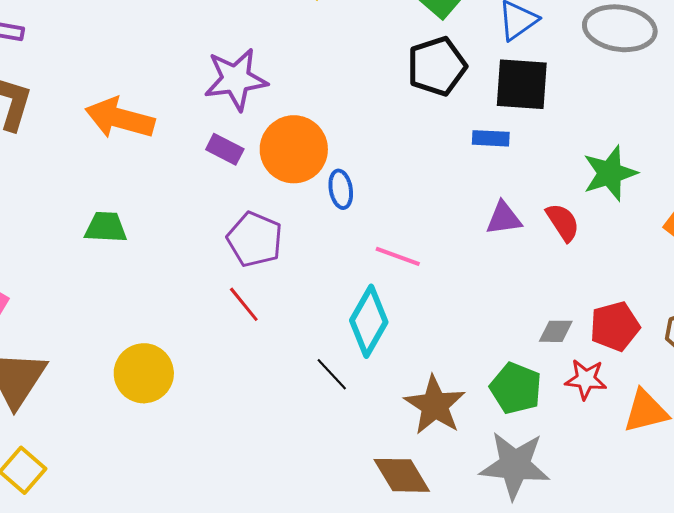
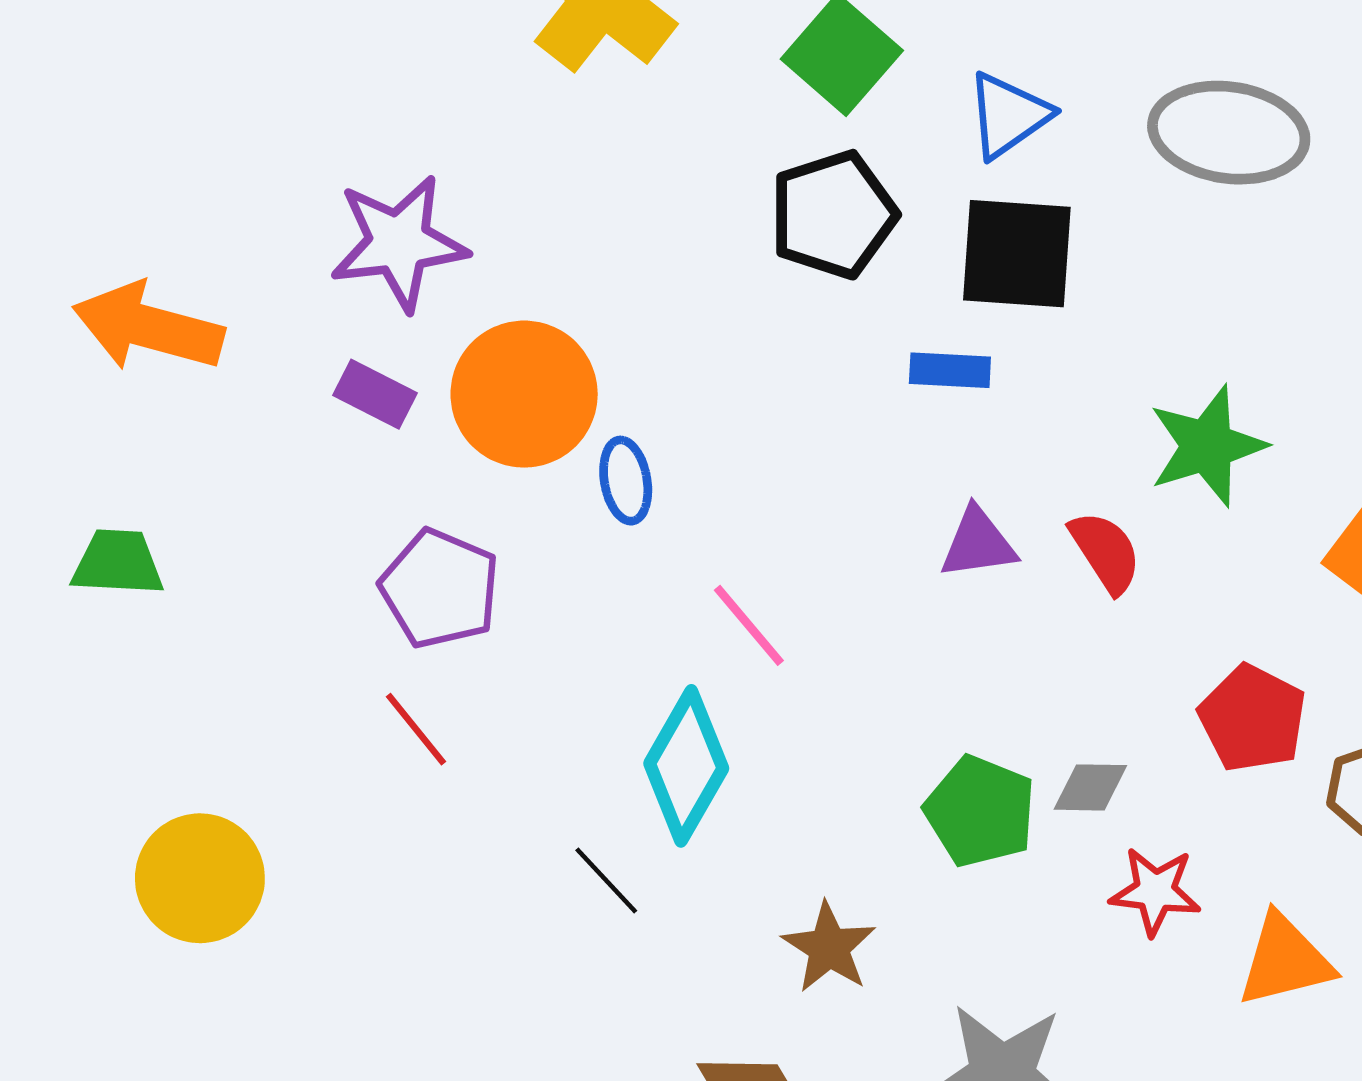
pink line: (398, 256) -> (749, 625), turned 30
red pentagon: (615, 326) -> (1252, 718), moved, turned -30
green pentagon: (516, 388) -> (980, 811), moved
brown star: (435, 405) -> (829, 947), size x0.7

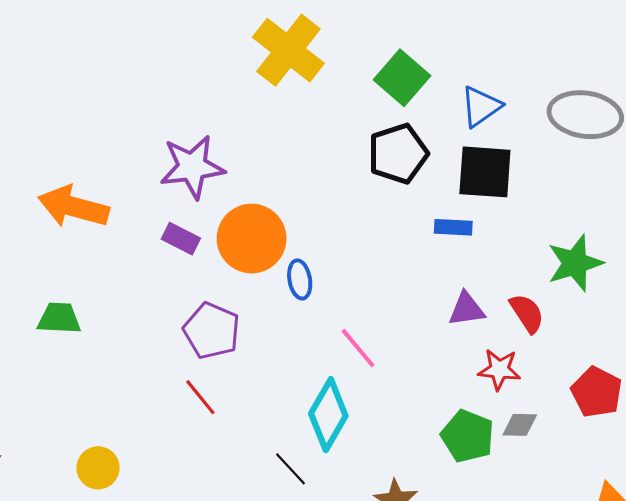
yellow circle: (200, 878) -> (98, 468), size x0.7
red star: (1155, 891) -> (499, 370), moved

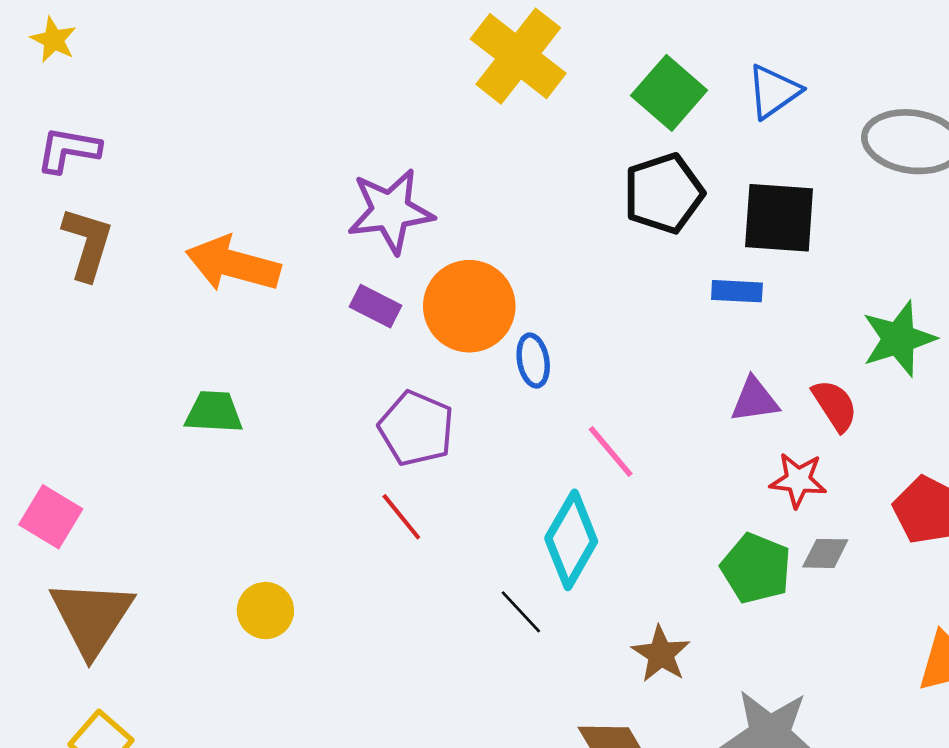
blue triangle: (481, 106) -> (774, 91), moved

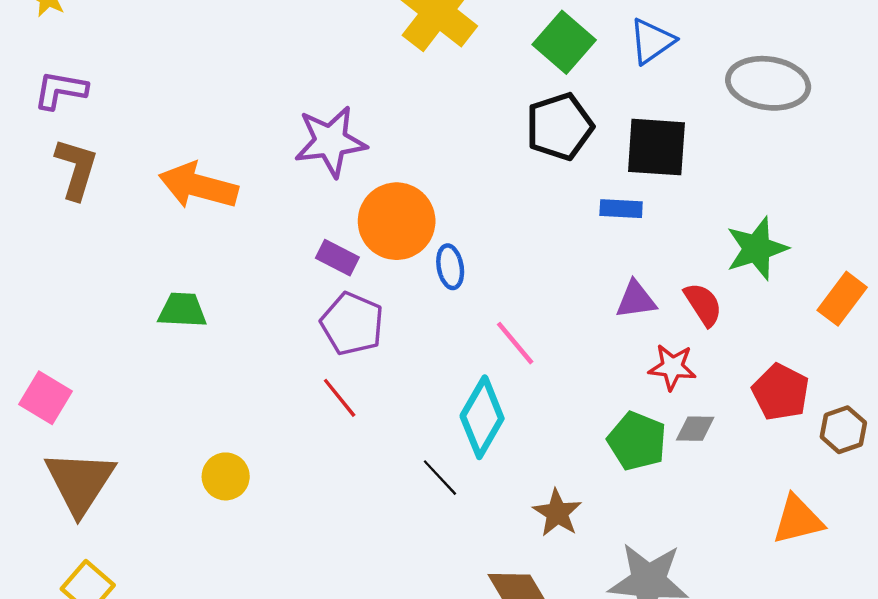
purple rectangle: (376, 306) -> (337, 258), moved

